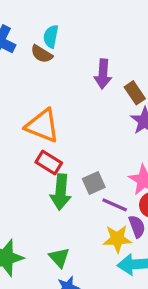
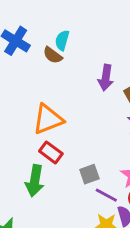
orange triangle: (42, 126) -> (48, 119), turned -48
green arrow: (61, 192) -> (35, 181), moved

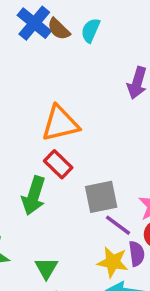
brown semicircle: (53, 55) -> (59, 29), moved
gray square: (89, 174) -> (101, 197), size x1.4

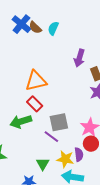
green arrow: (34, 196) -> (21, 122), turned 55
purple line: (118, 225) -> (51, 137), moved
green triangle: (46, 268) -> (43, 164), moved

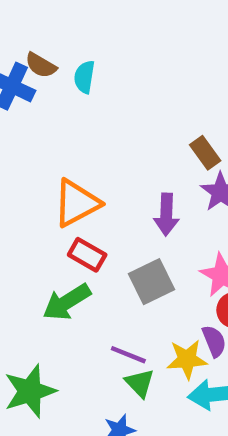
brown semicircle: (35, 27) -> (41, 65), moved
purple arrow: (79, 58) -> (166, 214), moved
purple line: (51, 137) -> (128, 355), moved

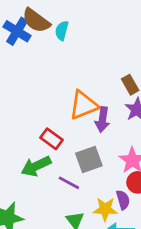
brown semicircle: (41, 65) -> (36, 21), size x1.5
orange triangle: (77, 203) -> (84, 105), moved
purple line: (128, 355) -> (69, 183), moved

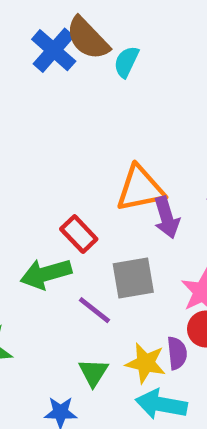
purple arrow: (102, 120) -> (167, 217), turned -35

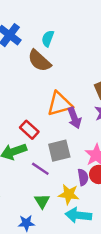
brown semicircle: (88, 38) -> (39, 61), moved
purple semicircle: (177, 353) -> (83, 177), moved

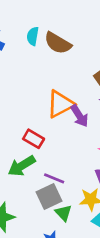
brown semicircle: (39, 61) -> (58, 43), moved
gray square: (59, 151) -> (49, 196), moved

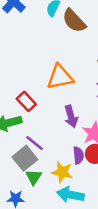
purple arrow: (79, 116) -> (71, 116), moved
gray square: (49, 196) -> (25, 158), turned -30

